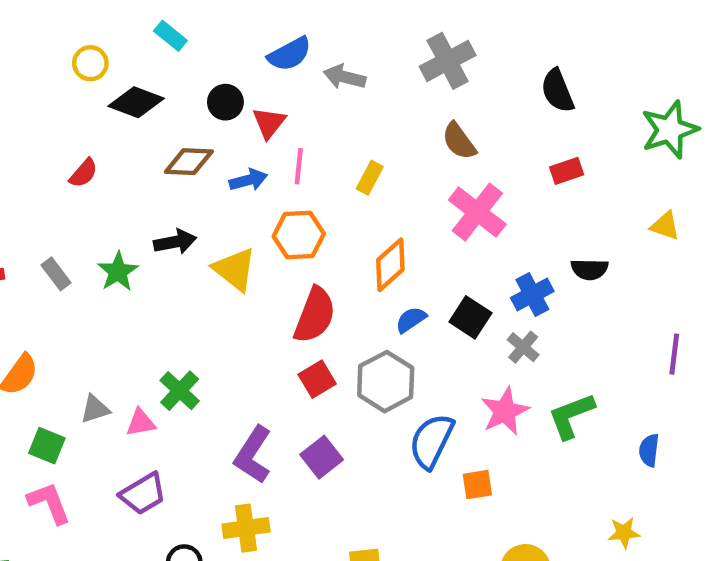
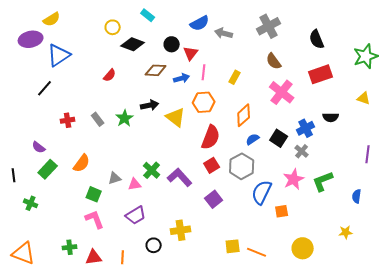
red rectangle: (567, 171) -> (321, 74), size x1.6
purple L-shape: (253, 455) -> (180, 177), moved, turned 105

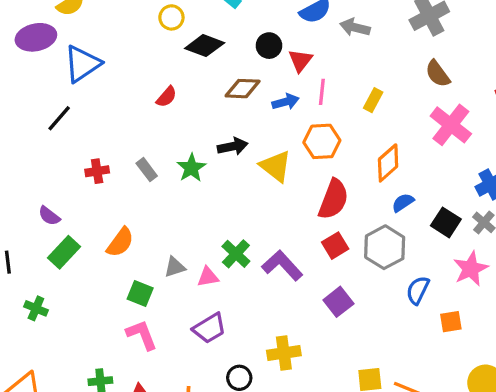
black square: (279, 138) -> (446, 222), moved
blue semicircle: (262, 192) -> (418, 290), size x0.7

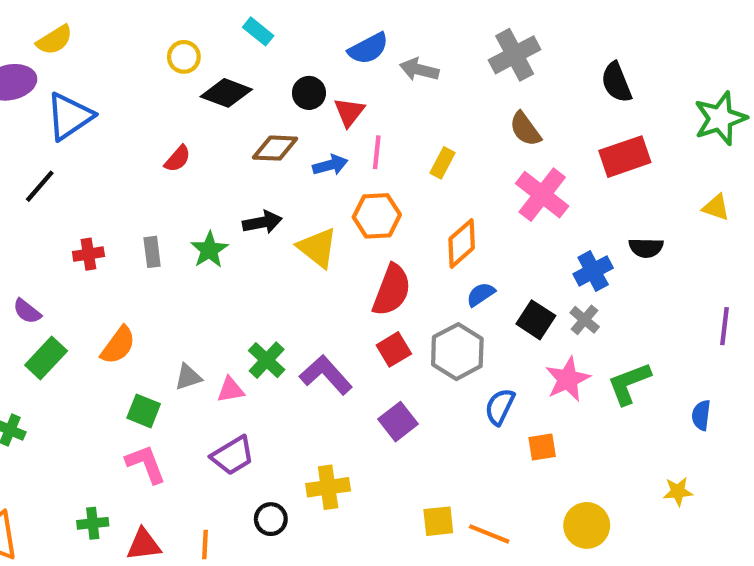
gray rectangle: (147, 170) -> (152, 252), turned 30

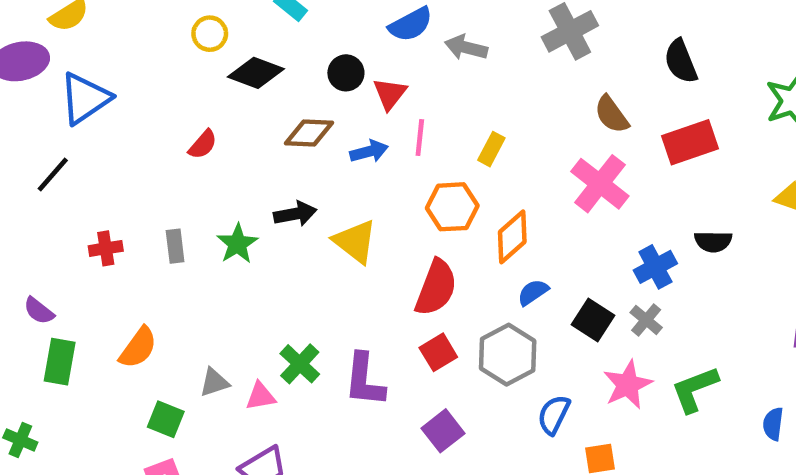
brown semicircle: (525, 129) -> (612, 114), moved
orange hexagon: (377, 216) -> (452, 207), moved
green rectangle: (46, 358) -> (60, 362), turned -33
purple L-shape: (326, 375) -> (364, 380), turned -132

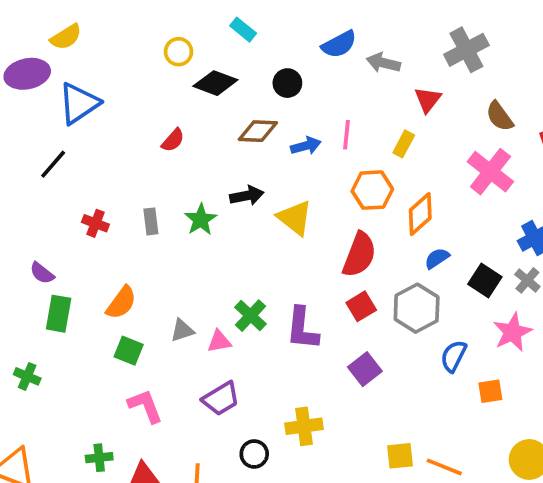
red triangle: (390, 94) -> (428, 100), moved
red cross: (106, 248) -> (95, 223), turned 30
green square: (166, 419) -> (129, 351), moved

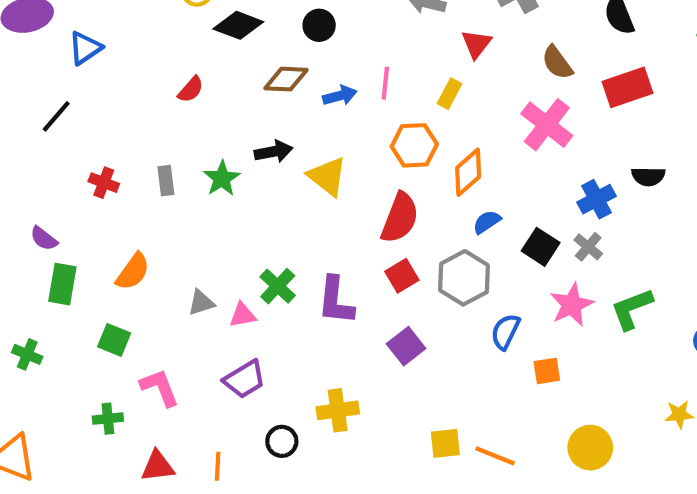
blue triangle: (79, 103) -> (85, 48), size x0.7
green square: (129, 351) -> (114, 340), moved
green cross: (99, 458) -> (108, 419), moved

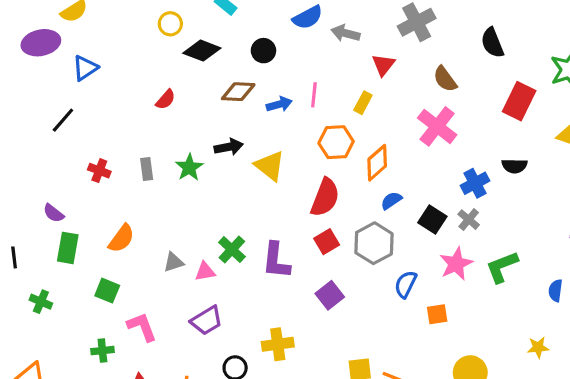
red rectangle: (628, 87) -> (519, 101), moved, turned -45

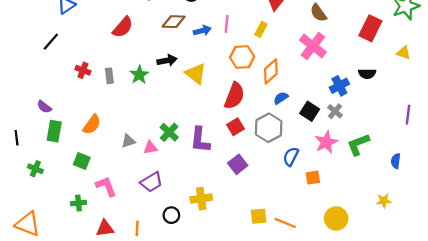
red semicircle: (166, 100) -> (123, 27), size x1.5
red cross: (99, 171) -> (83, 70), moved

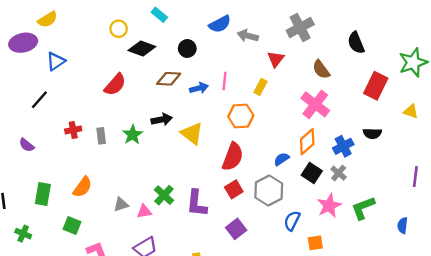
red cross: (83, 70) -> (73, 130), turned -32
orange diamond: (271, 71) -> (307, 142), moved
purple semicircle: (44, 107) -> (27, 145), moved

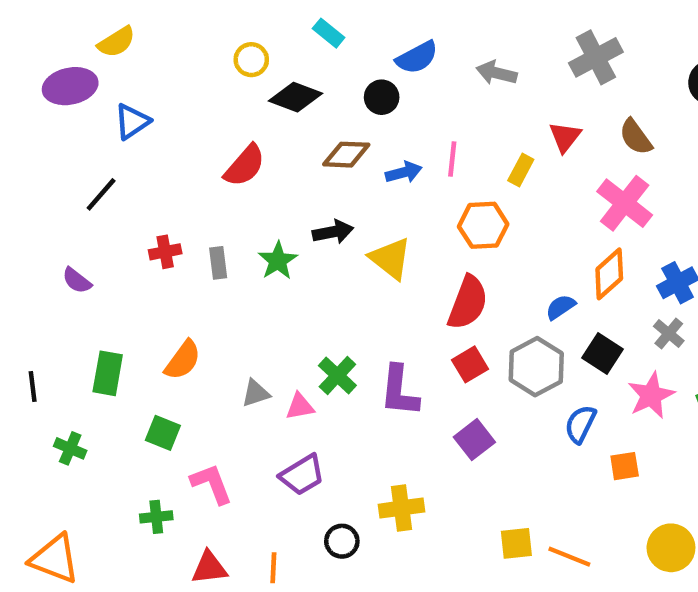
blue semicircle: (220, 24) -> (417, 57), moved
red triangle: (276, 59) -> (565, 137), moved
black square: (312, 173) -> (603, 353), moved

